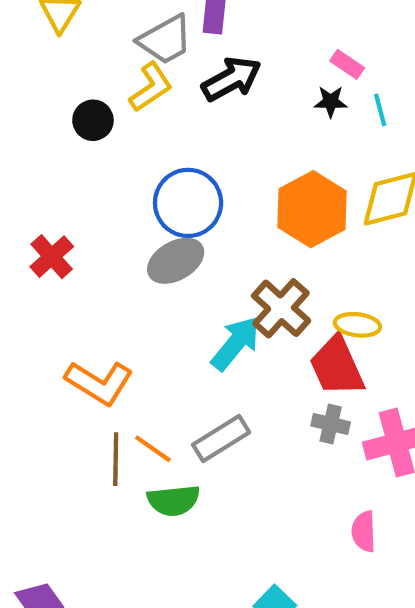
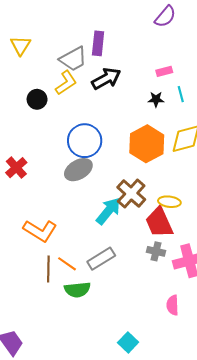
pink rectangle: (347, 64) -> (164, 71), turned -49
black star: (331, 102) -> (156, 99), moved

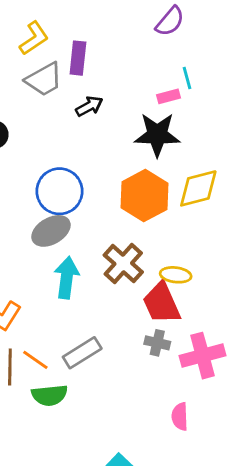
black arrow: (106, 79) -> (89, 106), size x0.7
yellow L-shape: (66, 83) -> (34, 38), moved
cyan line: (181, 94) -> (187, 78), moved
black star: (156, 99) -> (157, 135), size x2.0
cyan arrow: (108, 211) -> (67, 278), moved, turned -32

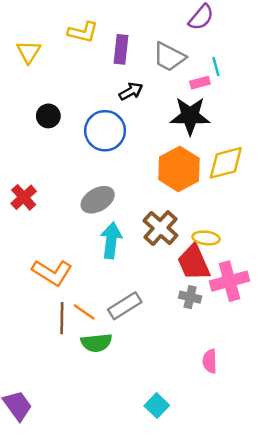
yellow L-shape: (34, 38) -> (83, 32), turned 48
gray trapezoid: (44, 79) -> (169, 57), moved, turned 56
blue circle: (59, 191) -> (105, 131), moved
pink cross: (203, 356) -> (229, 281), moved

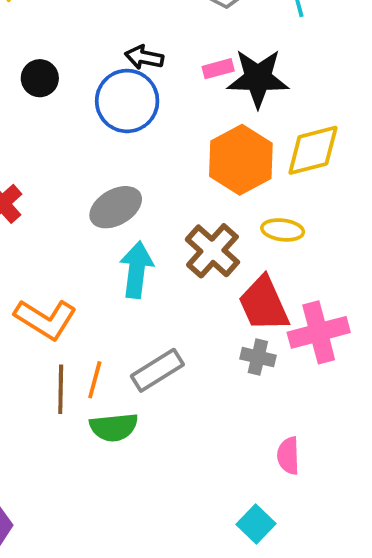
pink rectangle: (200, 83) -> (218, 69), moved
black arrow: (131, 91) -> (144, 57), moved, turned -140
yellow ellipse: (206, 238) -> (283, 230), moved
orange line: (84, 312) -> (95, 380), turned 70
cyan square: (157, 406) -> (256, 524), moved

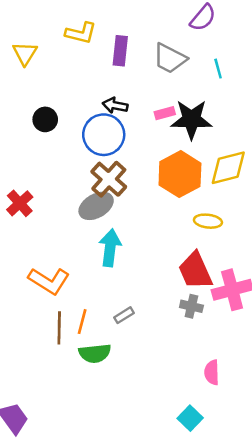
brown cross: (212, 251) -> (109, 179), moved
gray rectangle: (157, 370) -> (124, 315), size x0.6

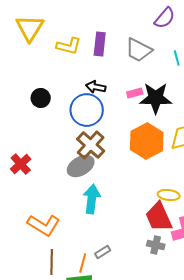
yellow L-shape: (81, 33) -> (69, 46), moved
yellow triangle: (25, 53) -> (30, 28), moved, size x1.4
yellow ellipse: (208, 221) -> (169, 195), moved
orange line: (82, 322) -> (83, 263), moved

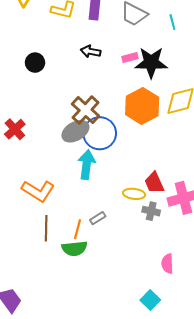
blue circle: (87, 110) -> (100, 133), moved
yellow ellipse: (169, 195) -> (134, 194), moved
red trapezoid: (159, 217) -> (154, 183), size x0.7

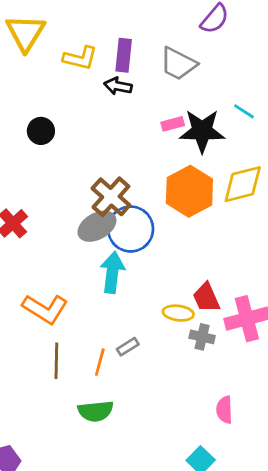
cyan line: (172, 22) -> (244, 111), moved, turned -42
black arrow: (91, 51) -> (118, 86), moved
green semicircle: (74, 248) -> (96, 411), moved

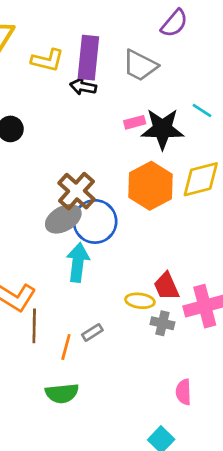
purple rectangle: (124, 55) -> (88, 58), size x1.4
brown line: (56, 361) -> (34, 326), moved

